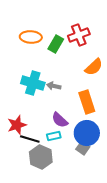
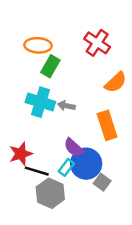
red cross: (79, 35) -> (97, 43), turned -35
green rectangle: (56, 44) -> (50, 66), moved
blue circle: (87, 133) -> (86, 164), moved
cyan rectangle: (54, 136) -> (66, 167), turned -40

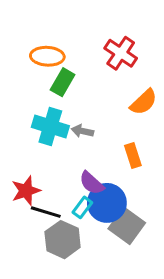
orange rectangle: (107, 125) -> (133, 156), size x0.7
gray square: (102, 182) -> (127, 226), size x1.6

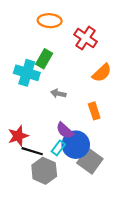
orange ellipse: (47, 56) -> (50, 21), moved
cyan cross: (50, 127) -> (27, 73), moved

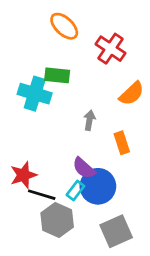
orange ellipse: (50, 21) -> (64, 26), turned 40
green rectangle: (44, 59) -> (57, 75), turned 66
gray arrow: (58, 94) -> (89, 120), moved, turned 88
gray square: (90, 161) -> (116, 231), moved, turned 30

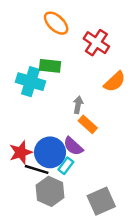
orange rectangle: (122, 143) -> (88, 124), moved, turned -30
blue circle: (98, 186) -> (50, 152), moved

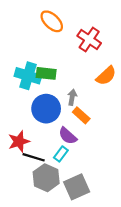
green rectangle: (50, 66) -> (46, 73), moved
blue circle: (50, 152) -> (46, 109), moved
gray square: (101, 201) -> (77, 187), moved

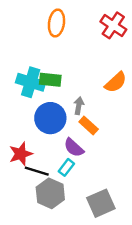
orange ellipse: (52, 21) -> (56, 23), turned 55
red cross: (89, 39) -> (113, 25), moved
gray square: (77, 187) -> (101, 203), moved

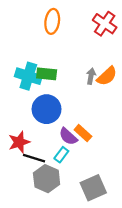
gray arrow: (79, 106) -> (91, 76), moved
orange rectangle: (89, 125) -> (83, 133), moved

